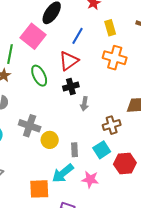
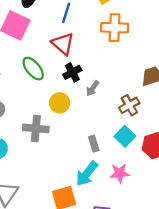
red triangle: (69, 61) -> (63, 44), turned -30
gray arrow: (84, 104) -> (93, 88), turned 40
yellow circle: (50, 140) -> (60, 103), moved

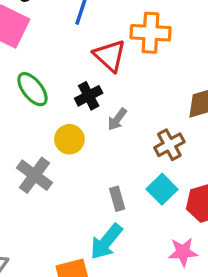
red triangle: (63, 44) -> (110, 56), moved
gray cross: (36, 128) -> (35, 175), turned 30
pink star: (120, 173) -> (183, 252), moved

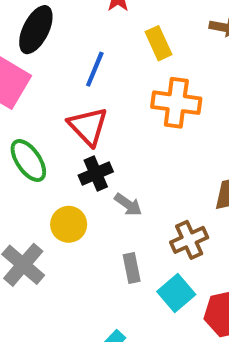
red triangle: (110, 56) -> (88, 126), moved
gray arrow: (117, 119) -> (128, 204), turned -95
gray rectangle: (117, 199) -> (132, 268), moved

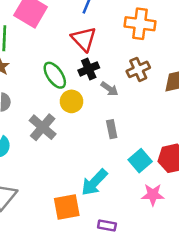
green ellipse: (28, 160) -> (55, 75), moved
brown cross: (189, 240) -> (138, 69), moved
cyan square: (176, 293) -> (140, 161), moved

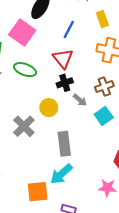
green ellipse: (55, 75) -> (25, 70), moved, turned -40
gray rectangle: (112, 129) -> (64, 144), moved, size x1.6
cyan square: (140, 161) -> (104, 116), moved

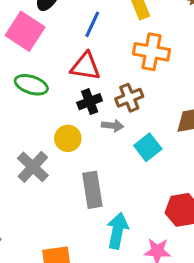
red triangle: (63, 58) -> (85, 66), turned -40
brown cross: (104, 87) -> (129, 98), moved
gray arrow: (80, 100) -> (113, 126), turned -32
cyan arrow: (61, 174) -> (118, 231), moved, turned 145

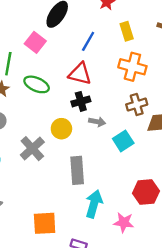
pink square: (25, 31) -> (35, 42), size x0.7
brown cross: (129, 98) -> (137, 105), moved

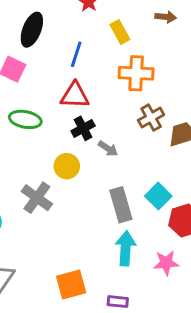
gray arrow: (97, 122) -> (108, 149), turned 35
cyan square: (123, 141) -> (158, 196), moved
gray rectangle: (77, 170) -> (121, 205), moved

